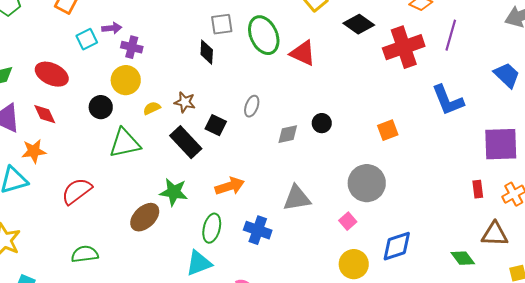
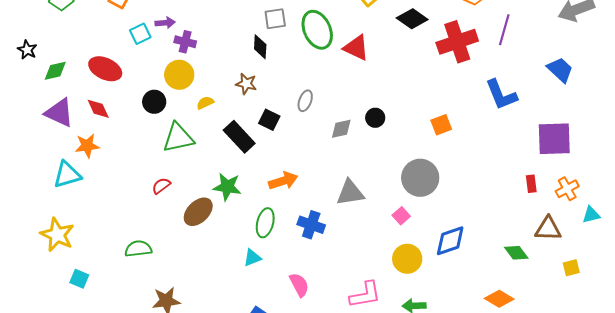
brown star: (185, 102) -> (246, 84), moved
red semicircle: (77, 191) -> (161, 186), moved, size x0.6
cyan triangle: (199, 263) -> (252, 258), size x0.7

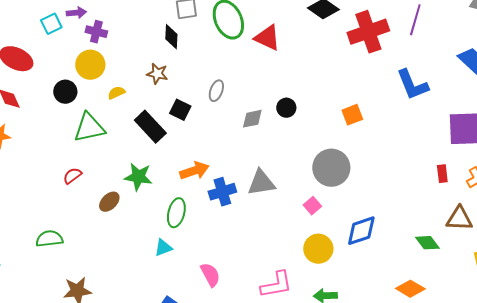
brown ellipse: (198, 212) -> (109, 202), size x0.7
blue cross: (311, 225) -> (222, 192), moved, turned -36

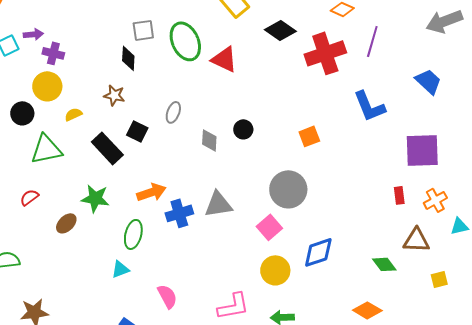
gray diamond: (252, 119) -> (209, 140), turned -75
pink square: (312, 206) -> (269, 227), size x1.4

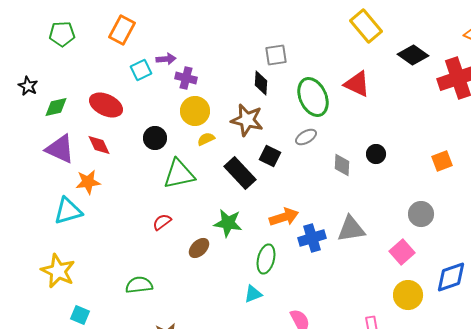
green ellipse: (185, 41) -> (313, 97), moved
yellow circle: (47, 86) -> (195, 111), moved
brown star: (114, 95) -> (247, 120), size x1.5
gray ellipse: (173, 112) -> (306, 137), turned 40
gray circle: (288, 189) -> (421, 214), size x0.7

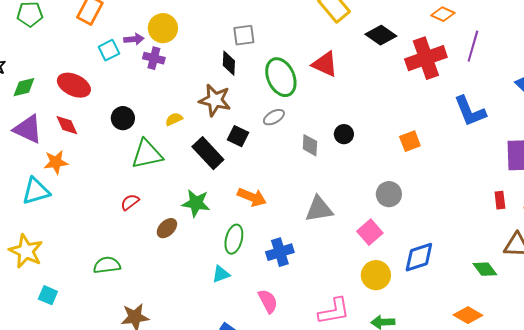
yellow circle: (195, 111) -> (163, 28), moved
orange arrow: (284, 217) -> (252, 197), turned 40
blue cross: (312, 238) -> (280, 252), moved

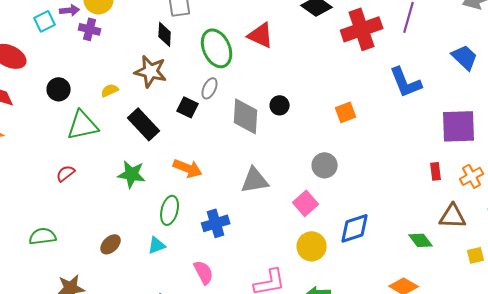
gray ellipse: (274, 117) -> (210, 88), turned -35
black square: (238, 136) -> (188, 107), moved
gray diamond: (310, 145) -> (246, 116), size x1.6
brown ellipse: (167, 228) -> (111, 244), moved

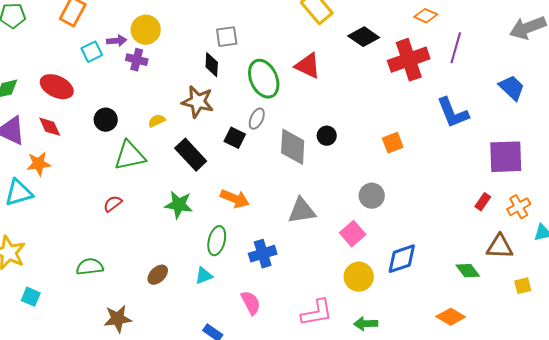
red rectangle: (436, 171) -> (483, 202), turned 42

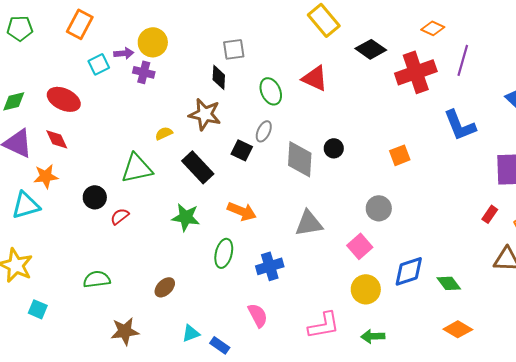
green ellipse: (264, 79) -> (271, 91), size x0.7
black circle: (106, 120) -> (95, 197), moved
green diamond: (468, 271) -> (449, 283), moved
cyan triangle: (204, 276) -> (191, 333), moved

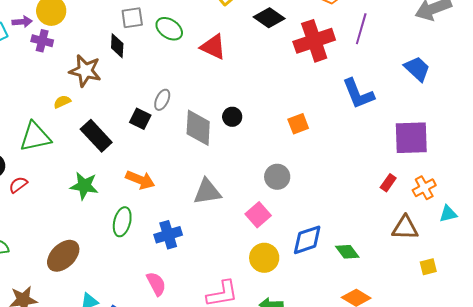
green ellipse: (271, 91) -> (169, 29), moved, turned -32
brown star: (205, 114) -> (85, 71), moved
brown ellipse: (165, 287) -> (63, 256), size x1.6

